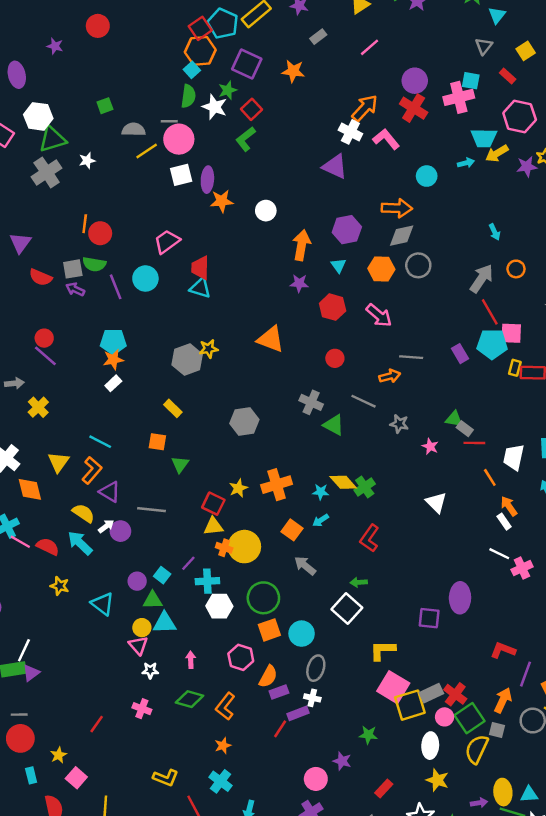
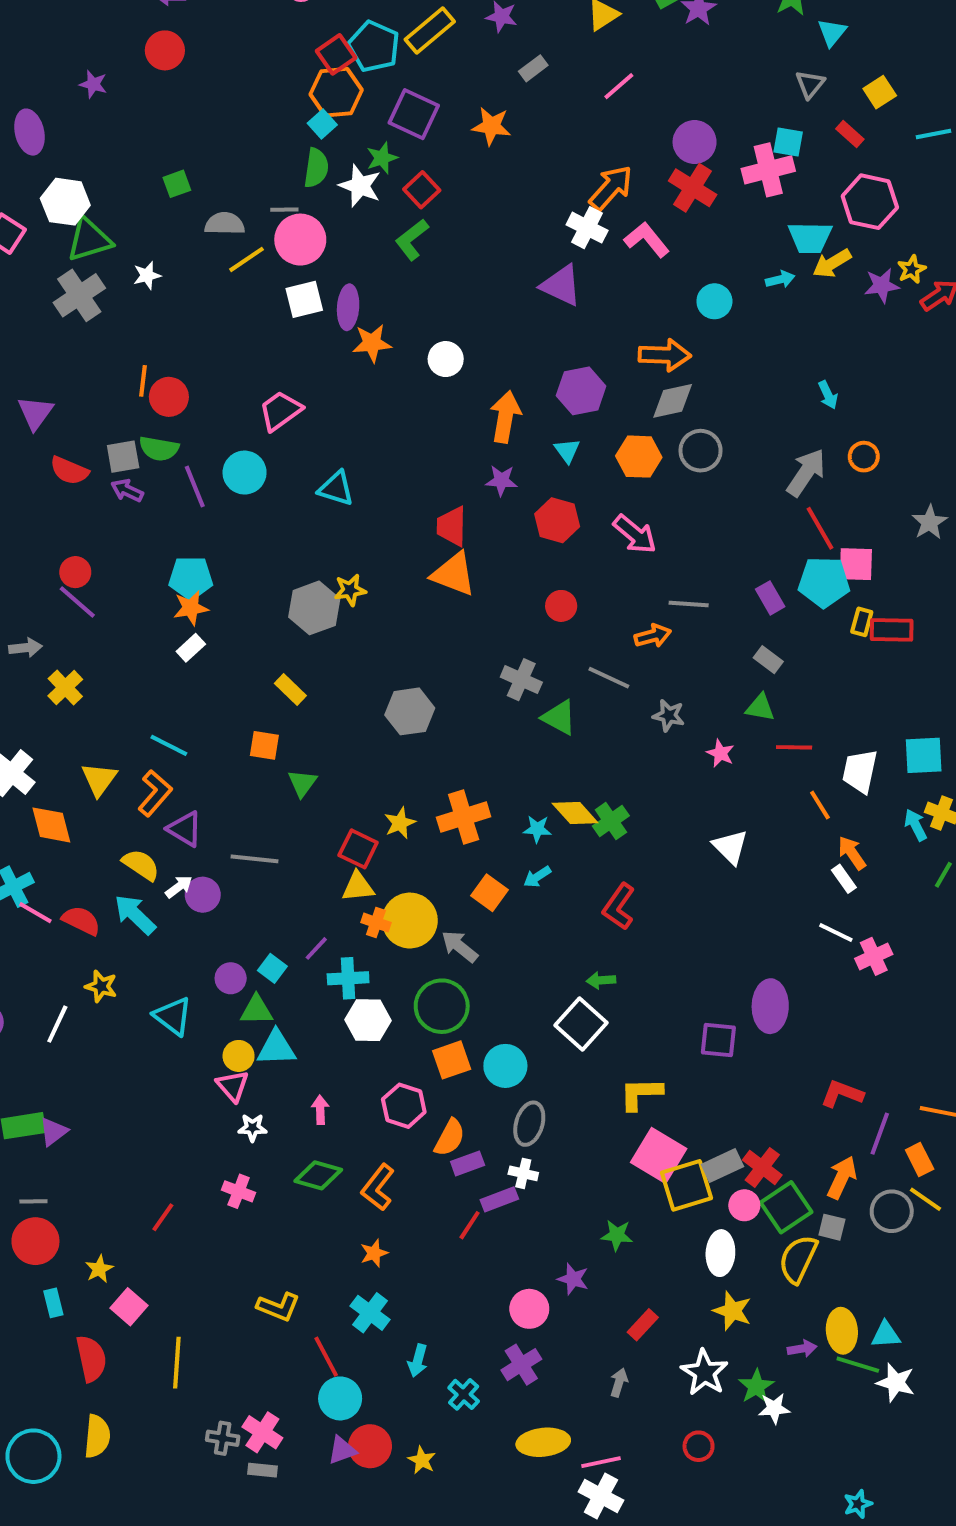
red trapezoid: (200, 268) -> (452, 526), moved
gray rectangle: (465, 429) -> (768, 660), moved
gray arrow: (305, 566) -> (460, 946), moved
white line: (24, 650) -> (57, 1024), moved

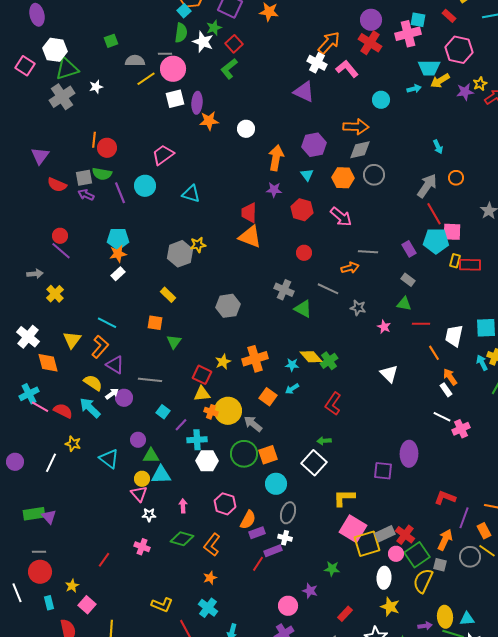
cyan square: (272, 968) -> (163, 412), moved
orange square: (452, 1060) -> (268, 455), moved
purple triangle: (53, 1132) -> (49, 517), turned -35

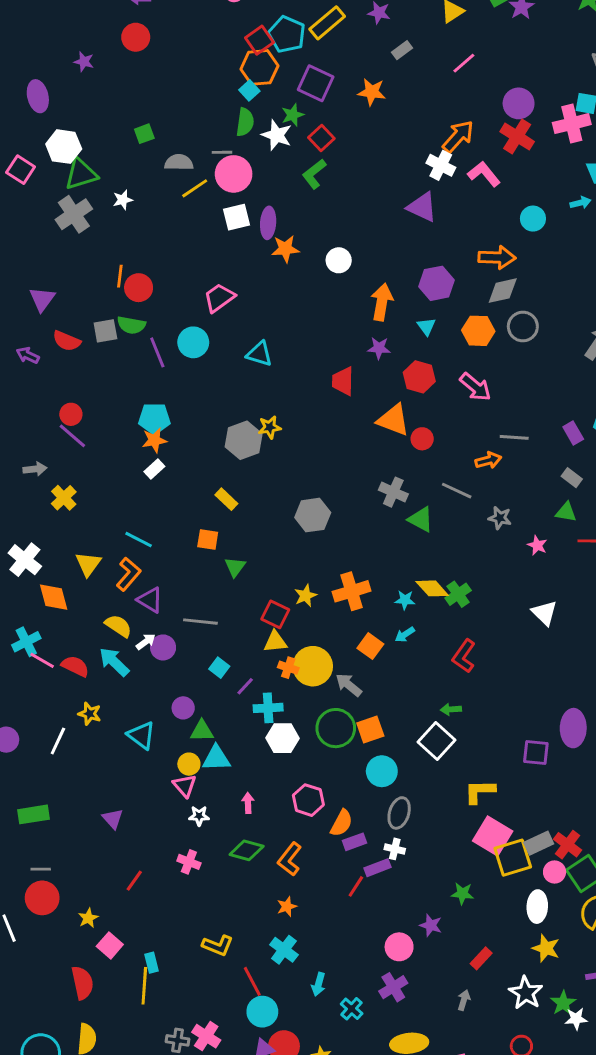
purple arrow: (86, 195) -> (28, 355), moved
orange triangle: (250, 237) -> (393, 420), moved
purple triangle: (49, 517) -> (113, 819), moved
cyan rectangle: (49, 603) -> (152, 963), moved

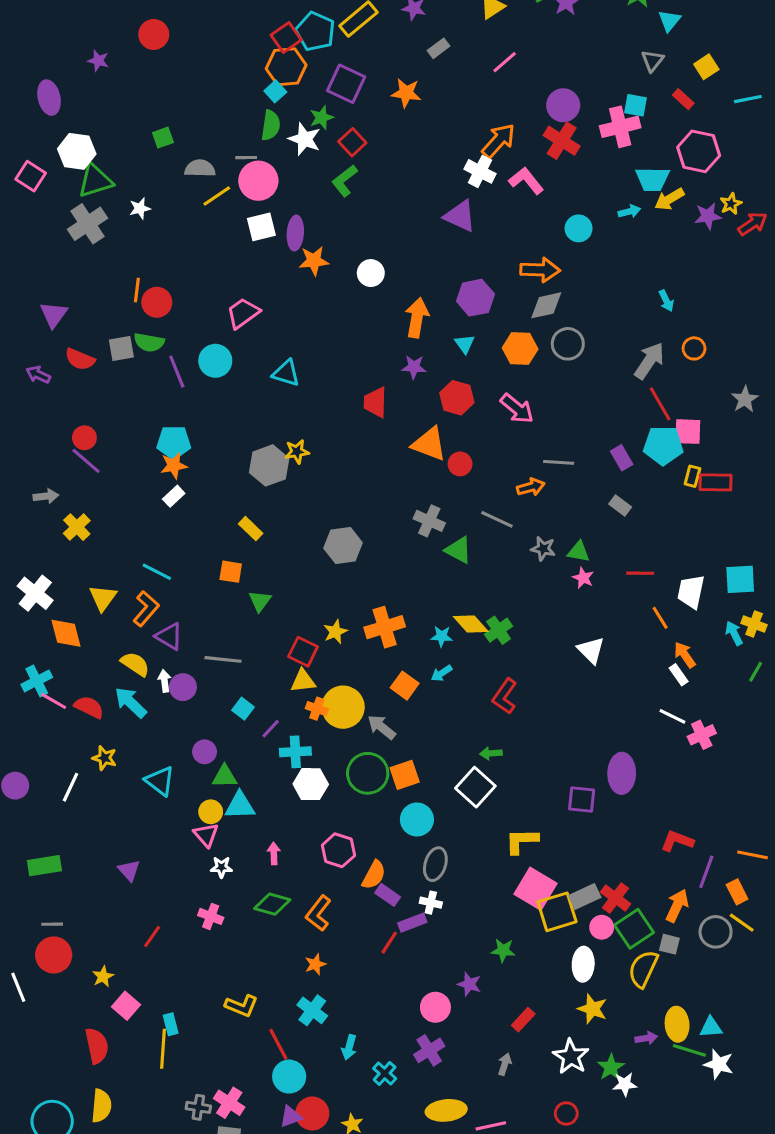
green triangle: (566, 512) -> (579, 552), moved
white arrow: (146, 642) -> (164, 681), turned -60
purple rectangle: (354, 842) -> (388, 895), turned 55

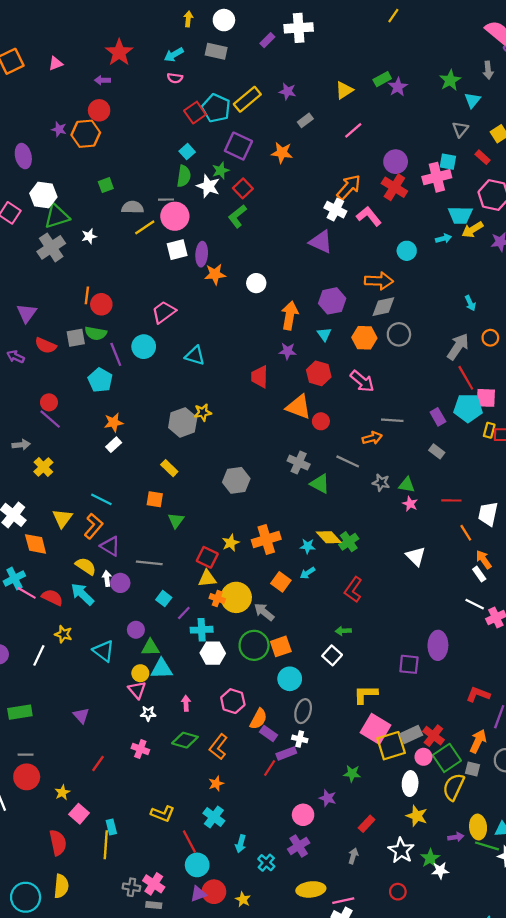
orange hexagon: (286, 67) -> (86, 134), moved
cyan pentagon: (174, 442) -> (100, 380), moved, turned 30
white square: (475, 787) -> (332, 655), size x0.7

